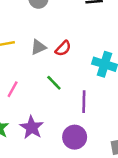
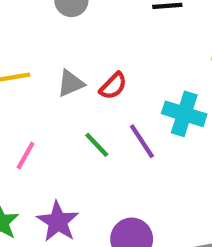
purple line: (84, 102) -> (142, 141), moved, turned -35

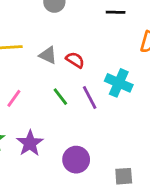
gray triangle: (71, 83) -> (48, 55), turned 42
red semicircle: (113, 86) -> (75, 60), turned -108

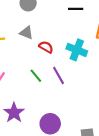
gray triangle: (48, 55) -> (26, 33), moved
cyan cross: (119, 83) -> (77, 50), moved

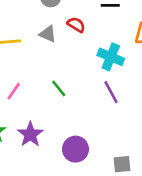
red semicircle: (46, 47) -> (76, 25), moved
purple line: (58, 75) -> (111, 92), moved

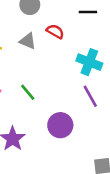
green line: (59, 88) -> (28, 92), moved
purple circle: (75, 149) -> (60, 125), moved

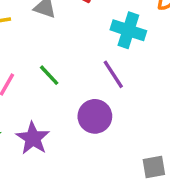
purple line: (90, 96) -> (113, 74), moved

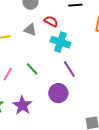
cyan cross: (128, 30) -> (60, 42), moved

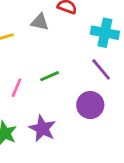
cyan cross: (60, 42) -> (105, 33), moved
green line: (32, 69) -> (50, 76), turned -64

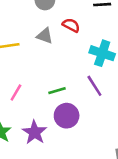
green line: (50, 76) -> (57, 91), moved
purple circle: (90, 105) -> (67, 116), moved

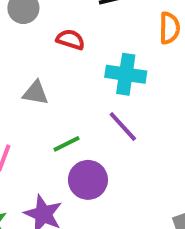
gray triangle: (45, 36) -> (36, 93), moved

